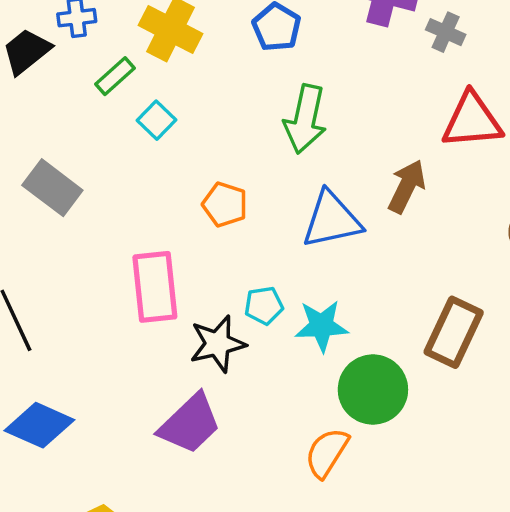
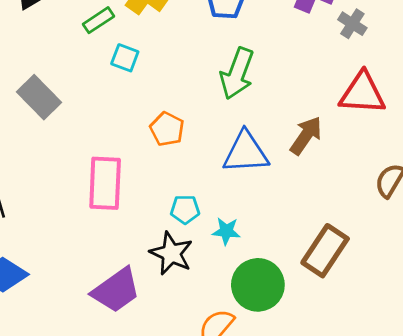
cyan square: (157, 120) -> (125, 58), turned -32
cyan star: (322, 326) -> (226, 231), size x0.7
black star: (218, 344) -> (171, 253), moved, turned 30

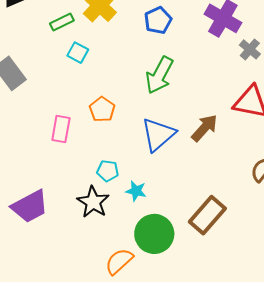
blue triangle: (246, 152) -> (158, 135), turned -45
pink rectangle: (105, 183) -> (61, 129), moved, size x0.7
purple trapezoid: (116, 290) -> (30, 206), moved

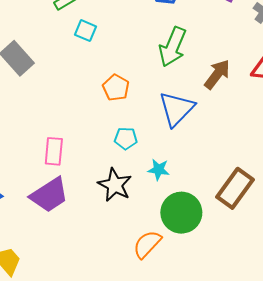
brown arrow: (205, 128) -> (217, 74), moved
pink rectangle: (61, 129) -> (54, 151), moved
cyan pentagon: (108, 171) -> (126, 138), moved

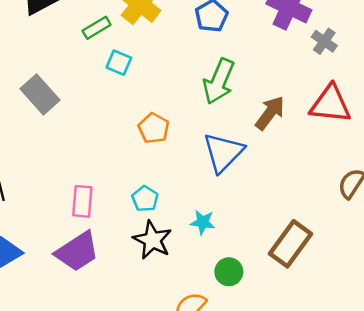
cyan pentagon: (126, 138) -> (145, 199), moved, turned 30
green circle: (181, 213) -> (229, 272), size x0.6

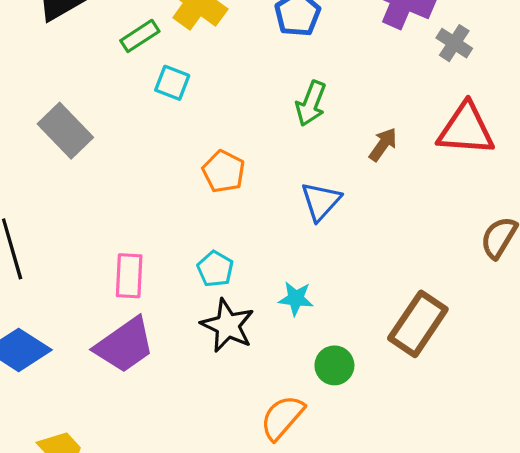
green arrow: (219, 81) -> (311, 103), size x0.7
brown arrow: (270, 113) -> (383, 144), size x0.7
blue triangle: (223, 152) -> (321, 201), size x0.7

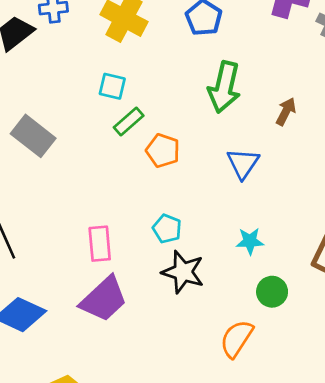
green rectangle: (140, 36) -> (129, 121), moved
green arrow: (311, 103) -> (224, 87), size x1.4
cyan star: (296, 299) -> (250, 241), moved

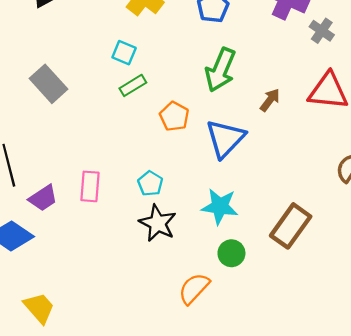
orange pentagon: (163, 151) -> (174, 116), moved
blue triangle: (243, 163) -> (225, 138), size x1.4
cyan star: (250, 241) -> (220, 206), size x1.5
purple trapezoid: (104, 299) -> (43, 198), moved, size x0.7

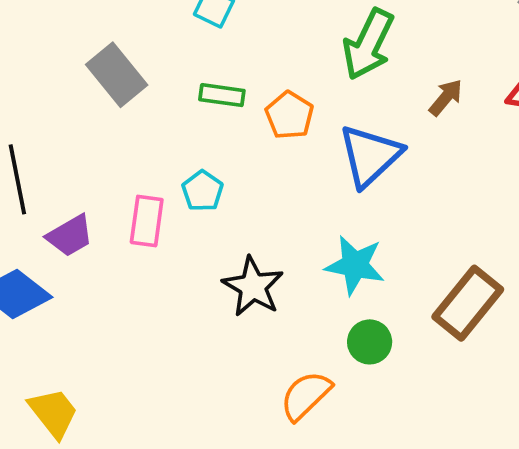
gray rectangle: (49, 84) -> (117, 75), moved
green rectangle: (133, 85) -> (222, 95), moved, turned 36
cyan pentagon: (150, 183) -> (203, 191), moved

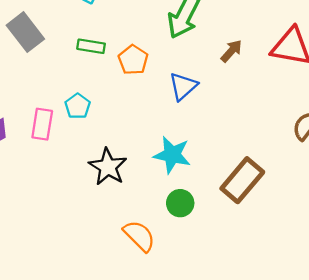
blue triangle: (370, 156) -> (183, 86), size x0.7
orange semicircle: (306, 396) -> (139, 236), turned 88

